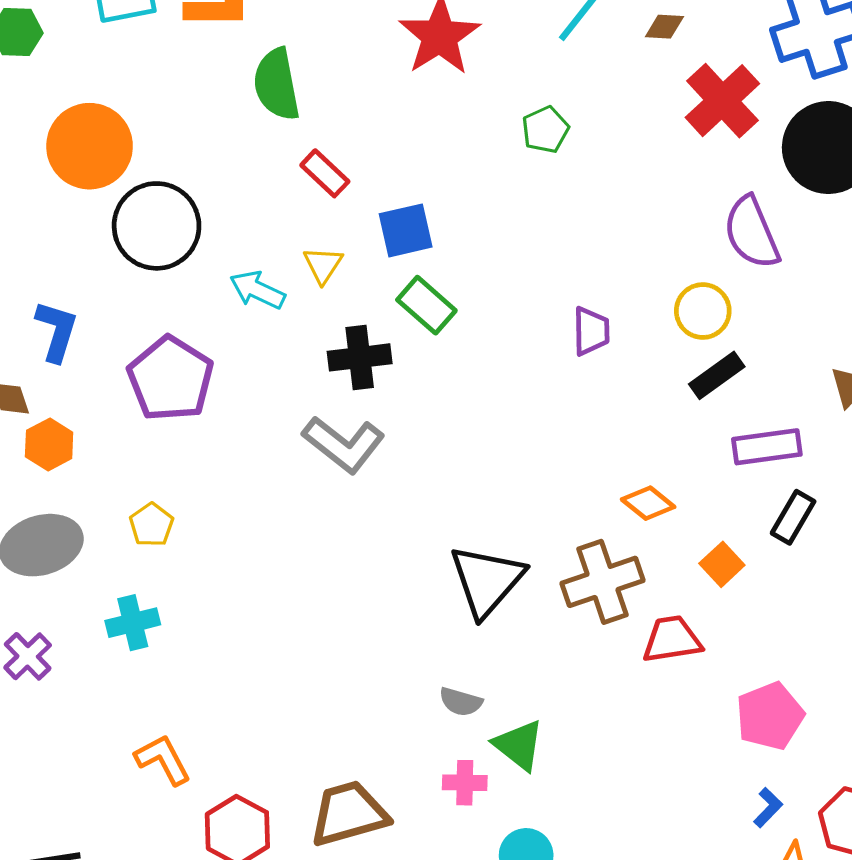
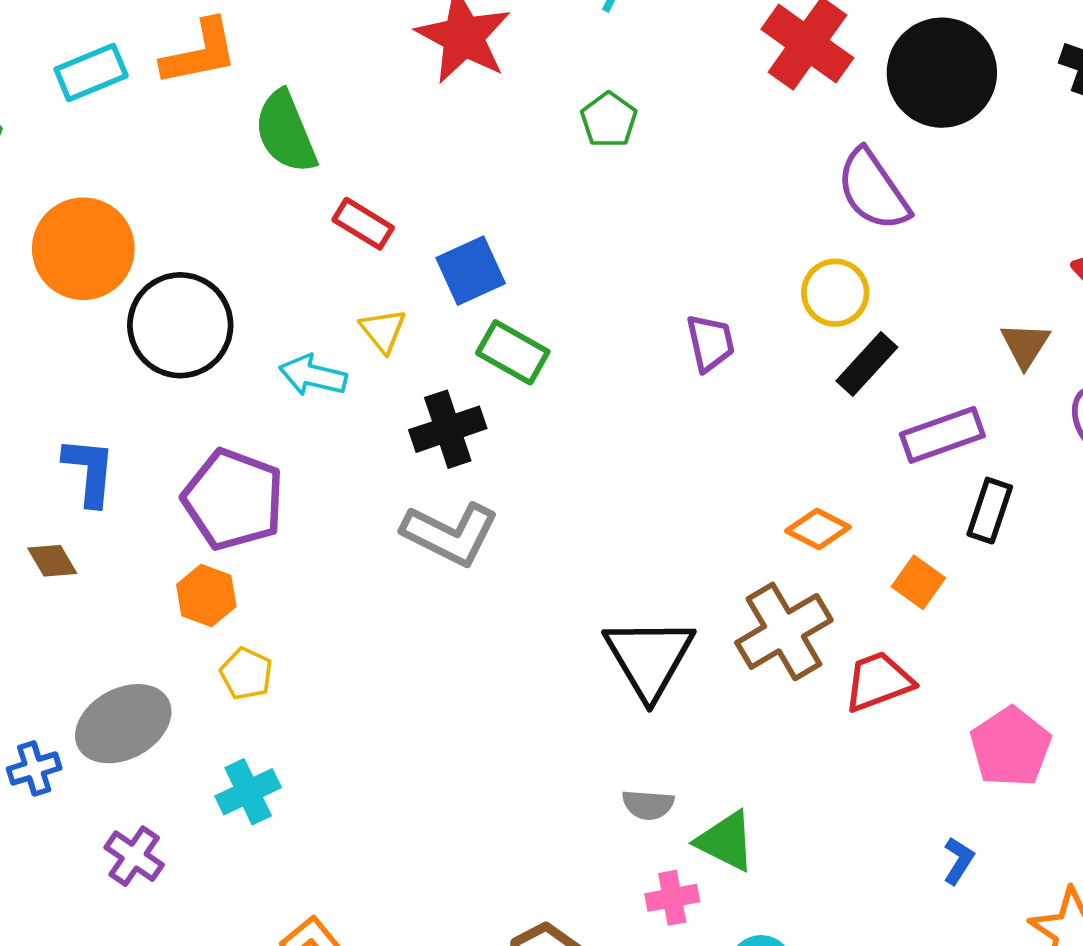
orange hexagon: (49, 444) -> (206, 596), moved
blue L-shape: (768, 808) -> (959, 861), moved

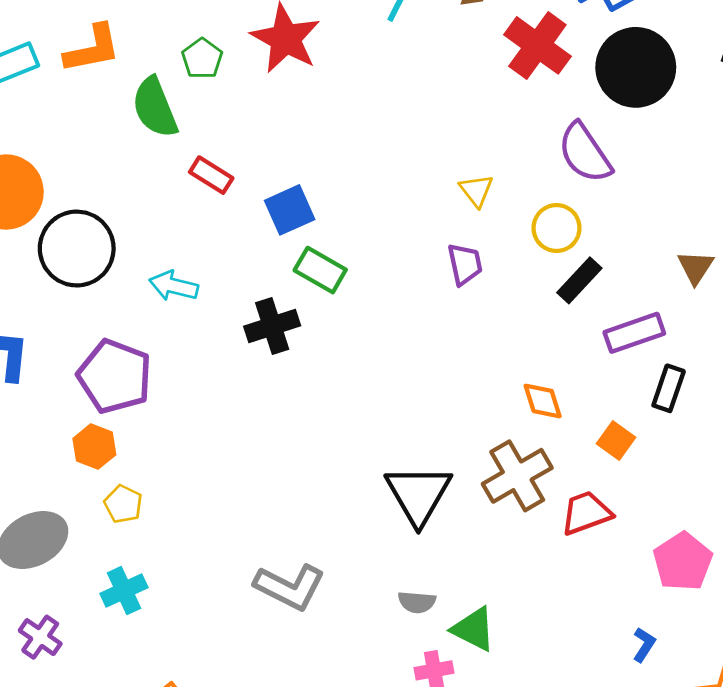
green pentagon: (609, 120) -> (202, 59), moved
yellow triangle: (383, 331) -> (476, 190), moved
orange diamond: (818, 529) -> (543, 401), turned 45
gray L-shape: (450, 534) -> (290, 587), moved

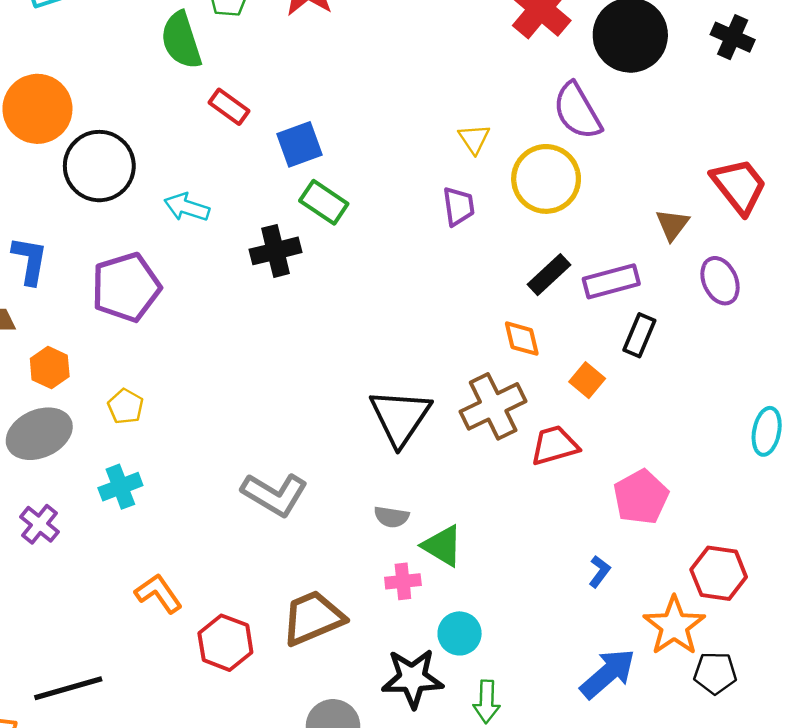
yellow circle: (557, 228) -> (546, 179), size x1.5
black rectangle: (579, 280) -> (549, 275), moved
purple pentagon: (115, 376) -> (126, 287), turned 30
orange hexagon: (94, 447) -> (50, 368), moved

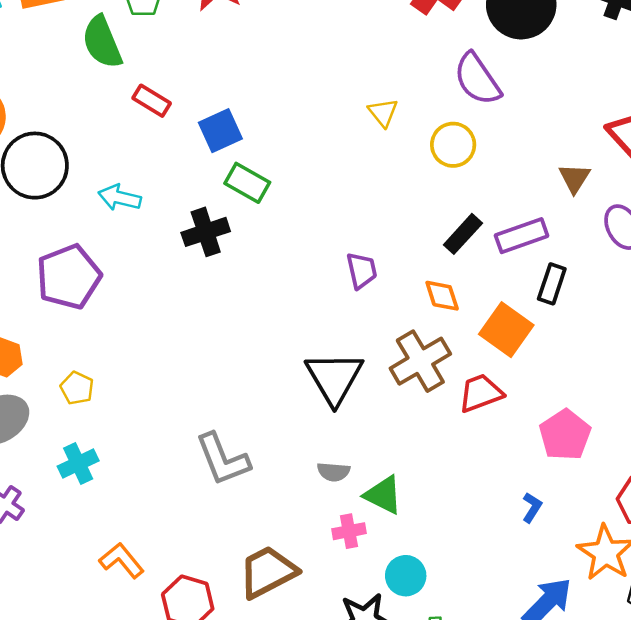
yellow circle: (546, 179) -> (453, 145), size x0.7
purple trapezoid: (459, 206) -> (362, 271), moved
orange square: (587, 380) -> (506, 330), size x1.6
gray L-shape: (275, 494) -> (223, 459), turned 42

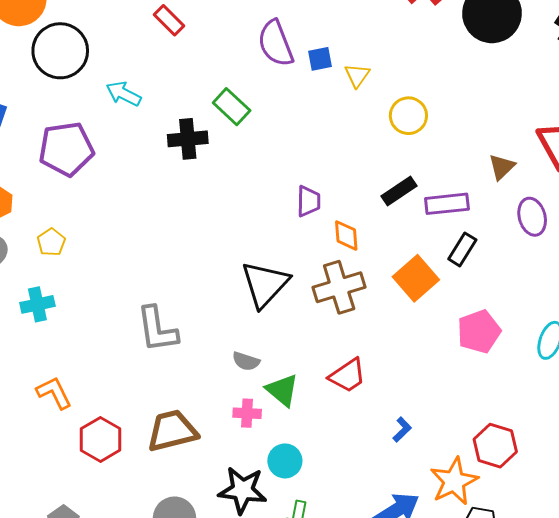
purple semicircle: (477, 79) -> (276, 43), moved
blue square: (220, 131) -> (320, 59), moved, size x0.7
orange diamond: (442, 296) -> (346, 235), moved
red trapezoid: (481, 393) -> (348, 375), moved, turned 153
pink pentagon: (565, 435) -> (479, 332), moved

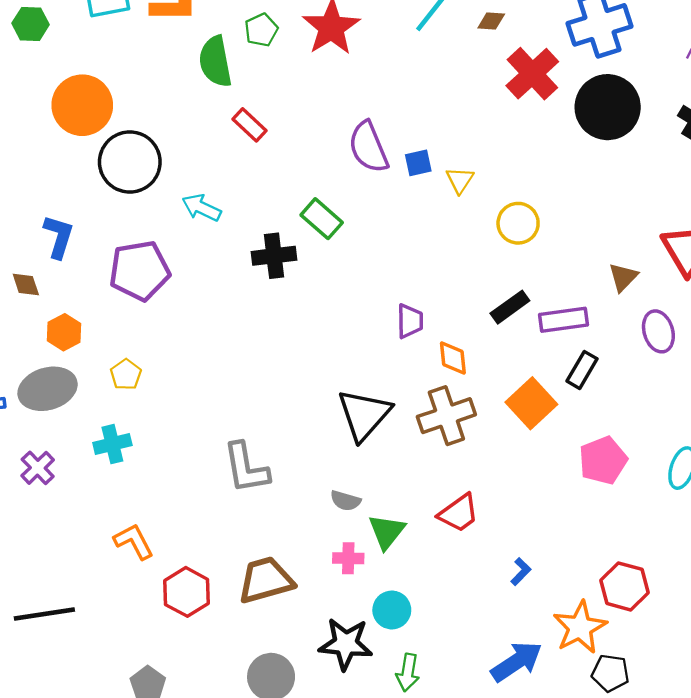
green triangle: (282, 390) -> (387, 532), turned 30

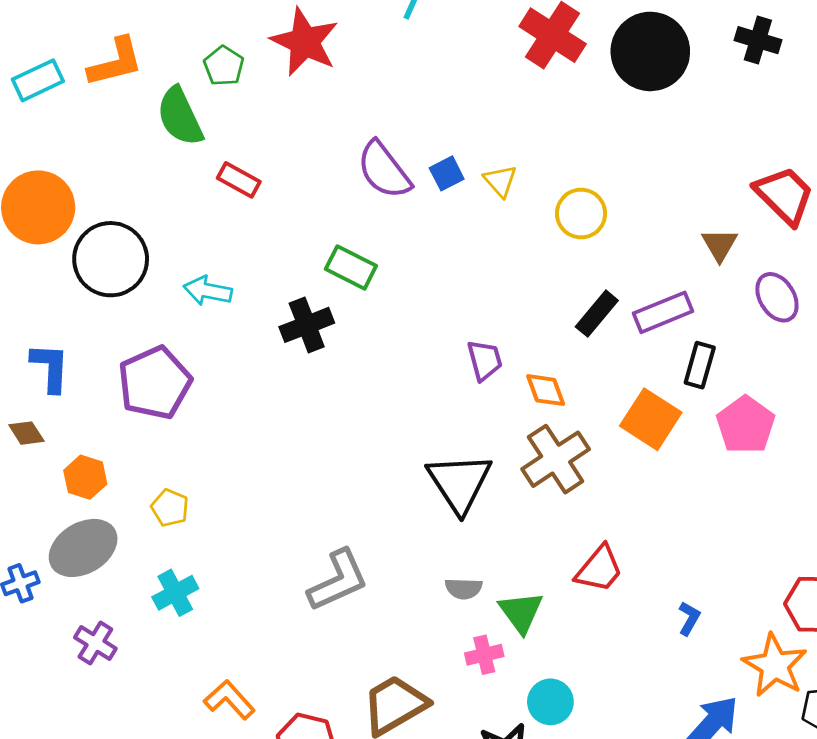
pink pentagon: (603, 460) -> (746, 425), moved
gray L-shape: (246, 468) -> (338, 580), turned -90

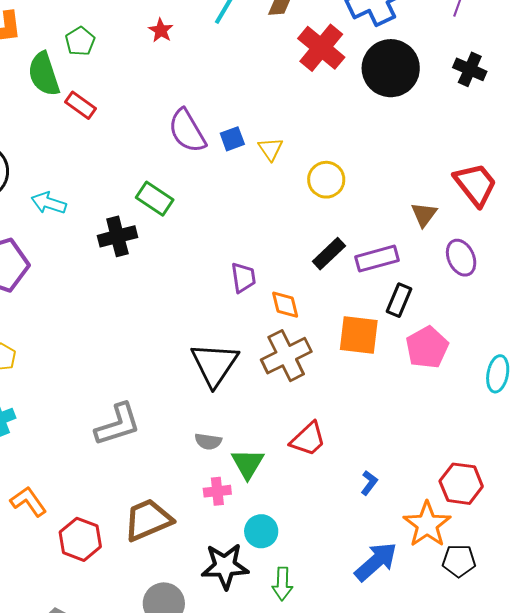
red star: (305, 42) -> (161, 30), moved, size x0.5
red rectangle: (239, 180) -> (80, 105), moved
orange square: (651, 419) -> (359, 335), turned -33

